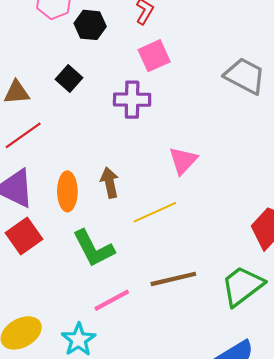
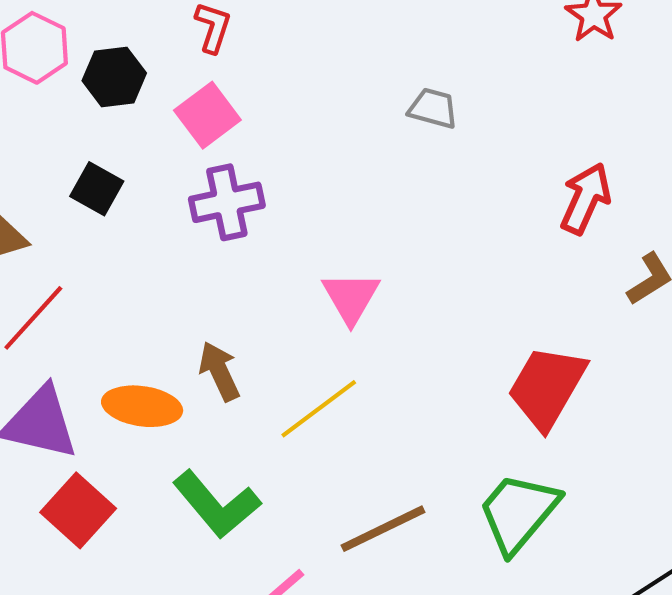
pink square: (154, 56) -> (207, 115), moved
gray trapezoid: (245, 76) -> (433, 108), size x0.6
orange ellipse: (67, 191) -> (142, 406), turned -69

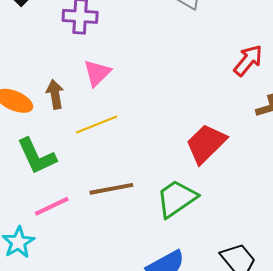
pink triangle: (351, 297) -> (97, 73), moved

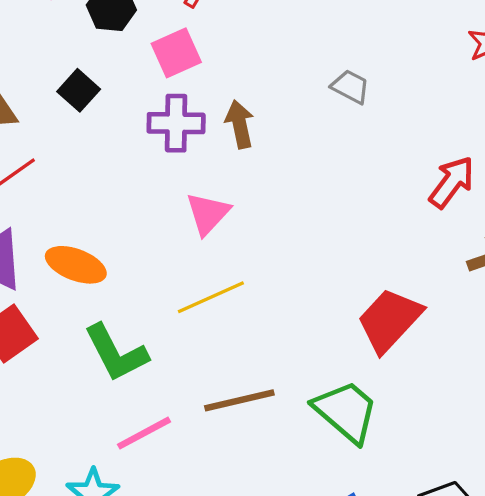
brown arrow: (55, 94) -> (240, 124), moved
green trapezoid: (177, 199) -> (346, 411), turned 78

